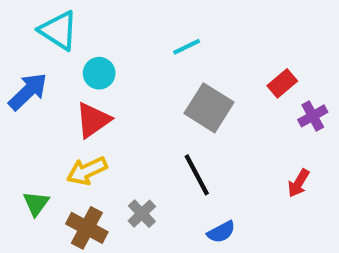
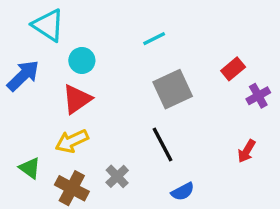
gray square: (209, 108) -> (173, 89), turned 33
green triangle: (36, 203) -> (30, 168), turned -30

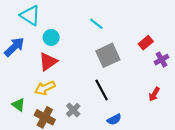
cyan line: (154, 39) -> (96, 24), turned 64

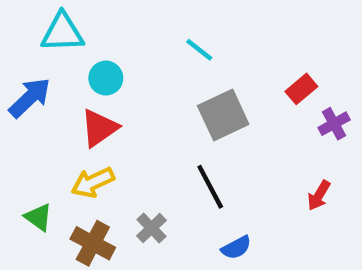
cyan triangle: (30, 15) -> (62, 32), turned -35

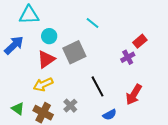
gray square: (223, 115) -> (74, 52), moved
purple cross: (334, 124) -> (128, 57), moved
red arrow: (319, 195) -> (134, 95), moved, size x1.5
green triangle: (38, 217) -> (18, 109), moved

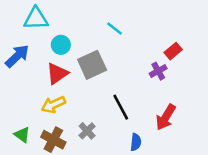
blue semicircle: (110, 115) -> (136, 142), turned -56

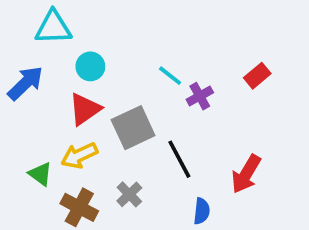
cyan line: (114, 29) -> (170, 76), moved
gray square: (92, 65) -> (133, 128), moved
purple cross: (158, 71) -> (200, 96), moved
green triangle: (22, 135) -> (40, 174), moved

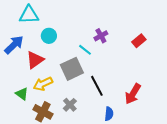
cyan line: (170, 76) -> (85, 50), moved
purple cross: (200, 96) -> (101, 36), moved
red triangle: (85, 109) -> (35, 60), moved

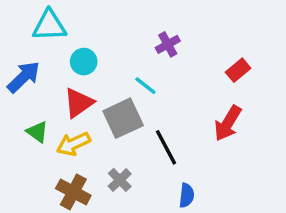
purple cross: (101, 36) -> (168, 44), moved
red triangle: (35, 60) -> (79, 103), moved
green triangle: (22, 94) -> (37, 132), moved
red arrow: (133, 94) -> (228, 123), moved

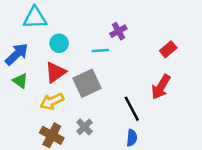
cyan line: (145, 86) -> (100, 51), moved, turned -42
green triangle: (37, 132) -> (20, 81), moved
black line: (166, 147) -> (132, 109), moved

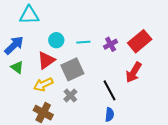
purple cross: (118, 31) -> (111, 44), moved
cyan circle: (59, 43) -> (56, 40), moved
red rectangle: (168, 49) -> (140, 41), size x1.6
gray cross: (85, 127) -> (70, 95), moved

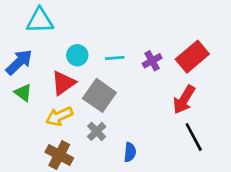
gray square: (72, 69) -> (99, 95), turned -30
black line: (110, 90) -> (194, 137), moved
blue semicircle: (110, 115) -> (130, 152), moved

